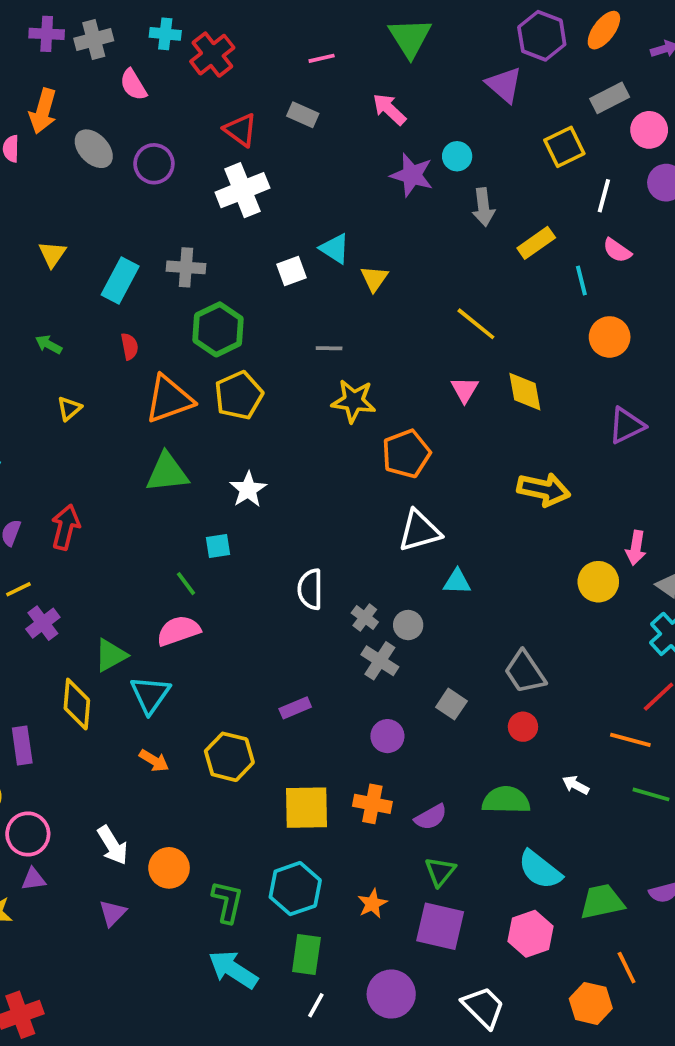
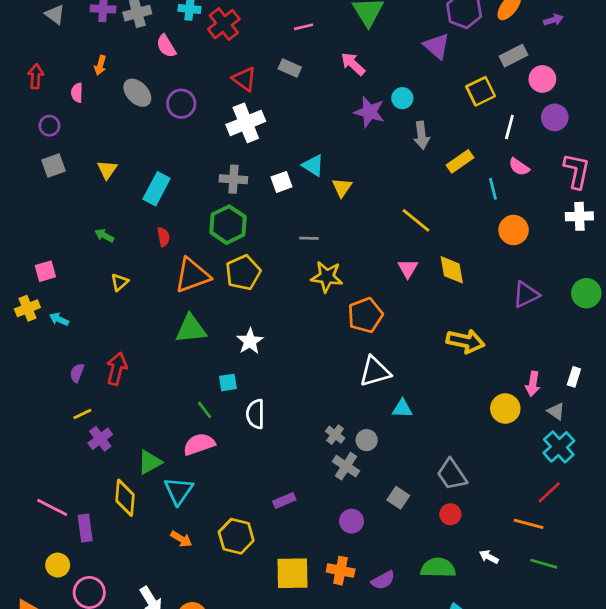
orange arrow: (43, 111) -> (100, 65), size x0.6
gray cross: (186, 267) -> (233, 179), moved
white semicircle: (310, 589) -> (255, 414), moved

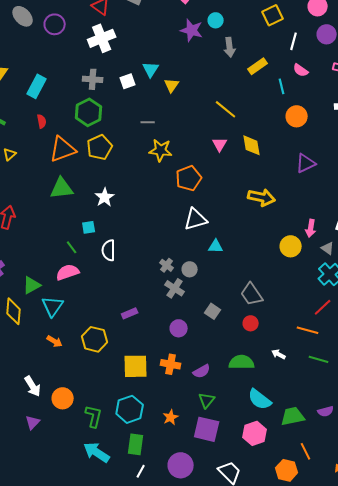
cyan triangle: (313, 165) -> (151, 69), turned 30

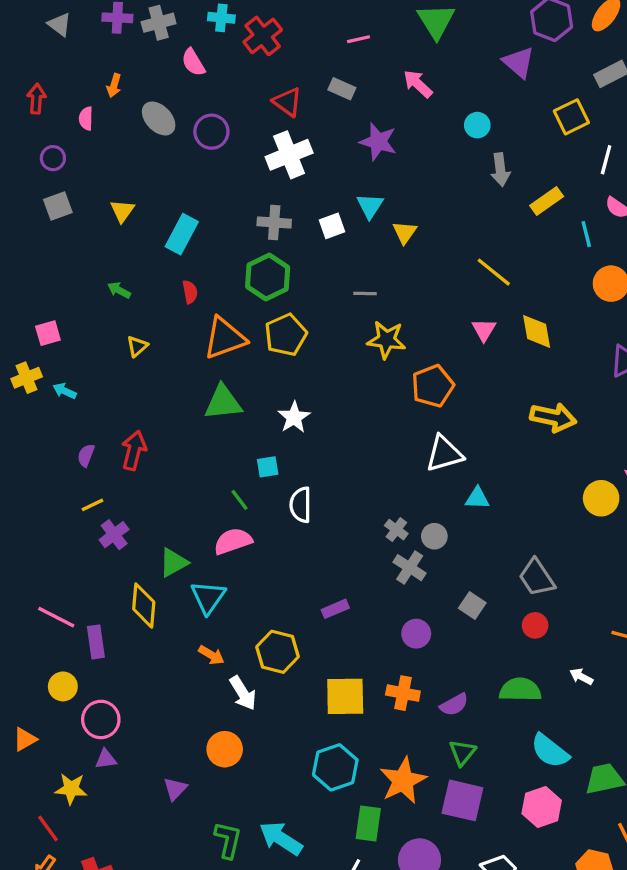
purple star: (192, 30) -> (378, 142), moved
white arrow: (33, 386) -> (243, 693), moved
green L-shape: (94, 416) -> (228, 840), moved
orange star: (171, 417) -> (403, 781), size x1.8
green rectangle: (136, 444) -> (368, 824), moved

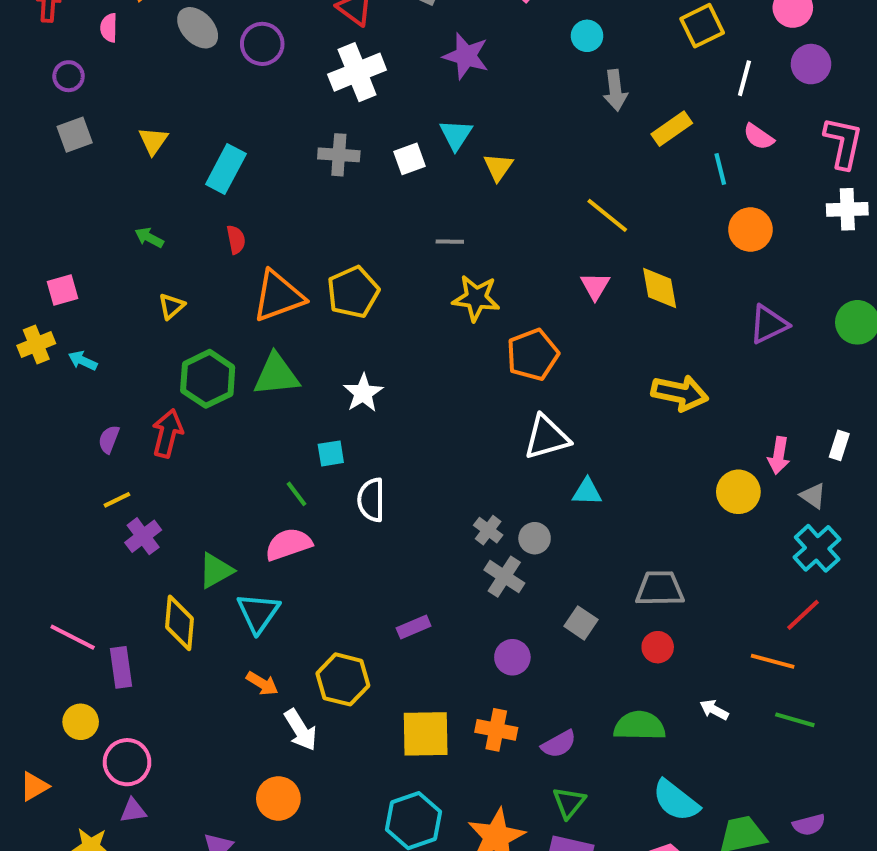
green hexagon: (268, 277) -> (208, 379), moved
gray trapezoid: (537, 577) -> (660, 589), turned 123

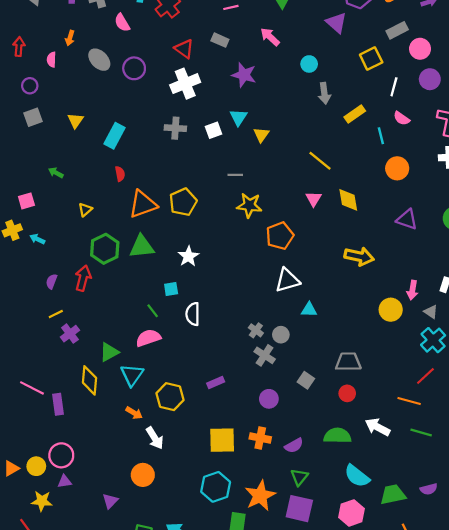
green arrow: (149, 238) -> (56, 173), moved
purple triangle: (769, 324) -> (407, 219), turned 45
yellow hexagon: (343, 679) -> (170, 397), moved
white arrow: (714, 710) -> (378, 427), size x1.6
yellow circle: (81, 722) -> (36, 466), moved

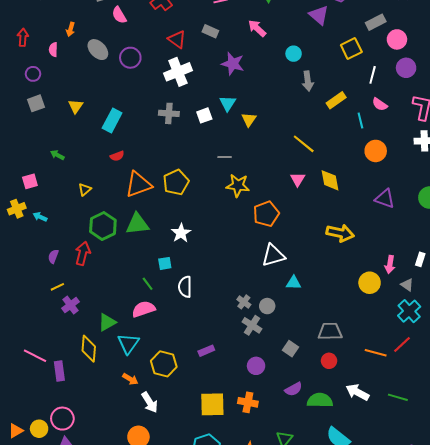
red semicircle: (120, 174) -> (117, 156), turned 80
orange line: (409, 401) -> (376, 353), moved
purple semicircle: (294, 446) -> (294, 389), moved

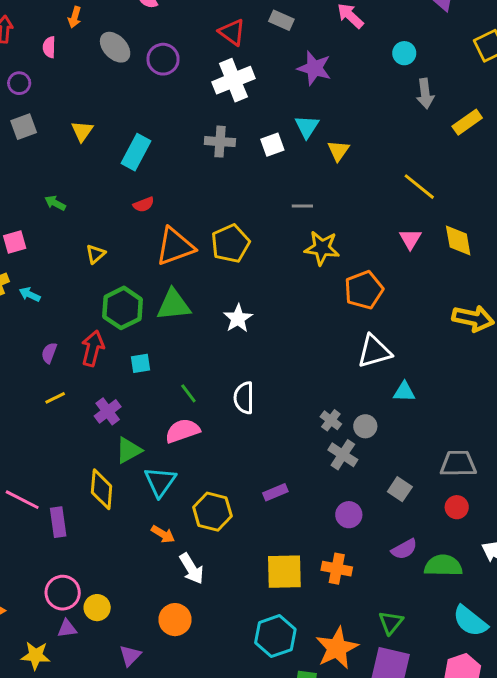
cyan square: (165, 263) -> (141, 363), moved
purple cross: (71, 305) -> (108, 411), moved
yellow circle: (39, 429) -> (97, 608), moved

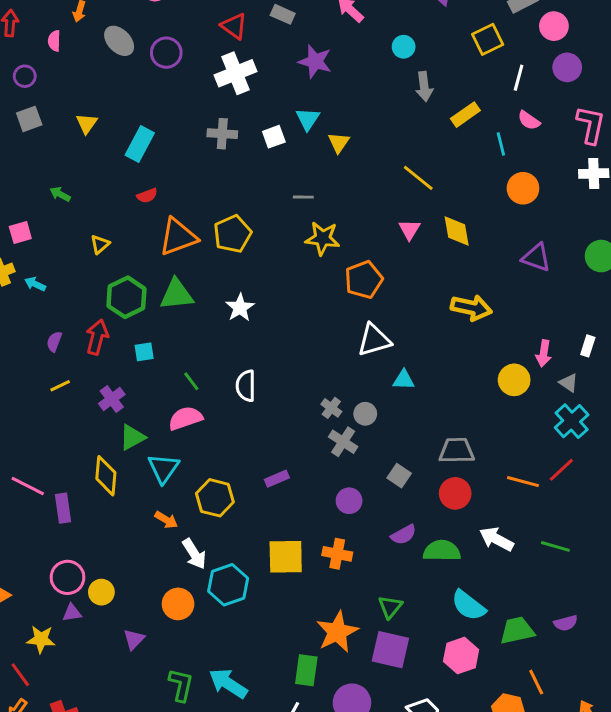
red circle: (457, 507) -> (455, 493), size x1.4
cyan hexagon: (275, 636) -> (228, 585), moved

